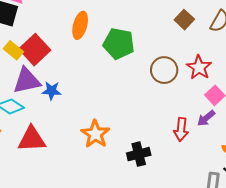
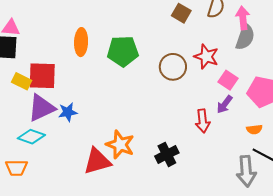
red square: (35, 50) -> (42, 76), turned -32
red triangle: (32, 139) -> (97, 161), moved

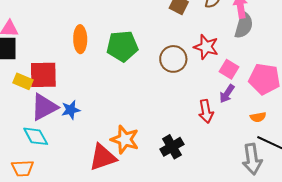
cyan diamond: (31, 137) -> (36, 136), turned 44

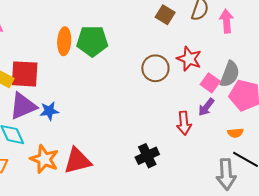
gray semicircle: (244, 25) -> (230, 74), moved
green pentagon: (122, 46) -> (92, 41), moved
orange star: (125, 139) -> (44, 159), moved

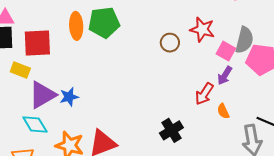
brown circle: (155, 68) -> (170, 43), size x0.7
red square: (25, 74) -> (37, 43), moved
red arrow: (184, 123) -> (204, 94), turned 45
orange semicircle: (235, 133) -> (223, 111), moved, turned 77

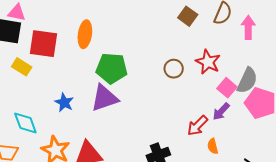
green pentagon: (104, 23) -> (112, 68), moved
purple triangle: (42, 95) -> (104, 98), moved
blue star: (69, 97) -> (64, 102), turned 30

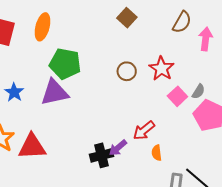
brown square: (188, 16) -> (127, 18), moved
gray semicircle: (247, 80) -> (198, 91), size x0.6
purple arrow: (221, 111) -> (118, 148), moved

